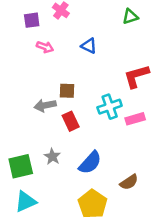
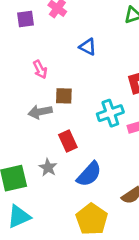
pink arrow: (45, 47) -> (40, 69), moved, turned 42
red rectangle: (71, 121) -> (68, 141), moved

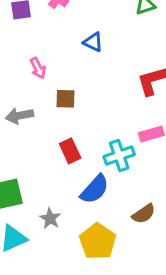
gray arrow: (40, 112) -> (19, 116), moved
cyan cross: (110, 113) -> (119, 156), moved
gray star: (48, 167) -> (50, 218), moved

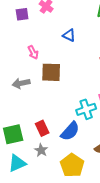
brown square: (65, 99) -> (51, 72), size x1.5
red rectangle: (70, 151) -> (42, 128), moved

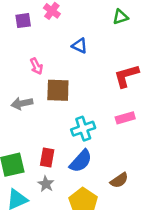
cyan cross: (86, 109) -> (83, 129), moved
red rectangle: (42, 128) -> (47, 157), turned 35

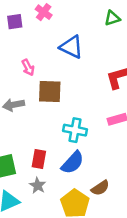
blue triangle: (80, 46) -> (71, 47), size x1.5
cyan cross: (83, 129) -> (75, 130), turned 30
brown semicircle: (119, 180) -> (100, 188), moved

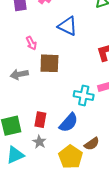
cyan cross: (75, 130) -> (84, 95), moved

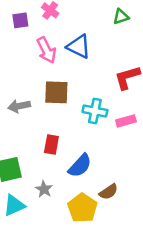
pink arrow: (31, 43) -> (46, 50), moved, size x1.5
cyan cross: (84, 95) -> (95, 111), moved
red rectangle: (40, 120) -> (51, 145), moved

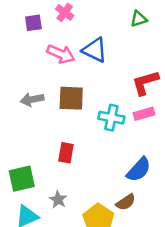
pink arrow: (46, 50) -> (61, 54), turned -40
gray arrow: (19, 106) -> (32, 99), moved
pink rectangle: (126, 121) -> (144, 114), moved
blue semicircle: (80, 166) -> (139, 170), moved

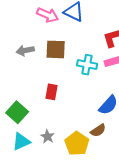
green square: (22, 179) -> (17, 112), turned -35
gray star: (58, 200) -> (48, 137), moved

